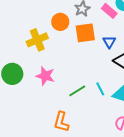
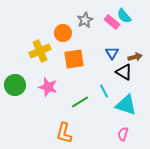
orange square: (85, 33) -> (74, 59), moved
cyan line: (100, 89) -> (104, 91), moved

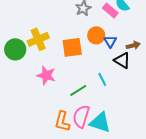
orange circle: (63, 33) -> (96, 35), moved
green circle: (15, 85) -> (15, 49), moved
cyan triangle: (126, 105) -> (100, 122), moved
pink semicircle: (123, 134) -> (81, 116), moved, size x1.6

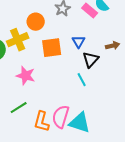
orange circle: (96, 35) -> (36, 22), moved
blue triangle: (110, 41) -> (79, 42), moved
black triangle: (122, 60) -> (91, 60), moved, turned 42
green line: (78, 90) -> (19, 108), moved

